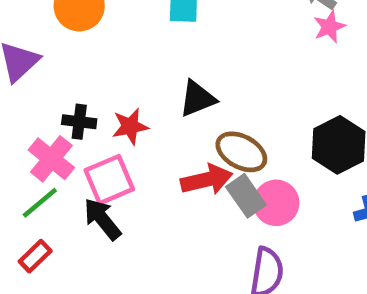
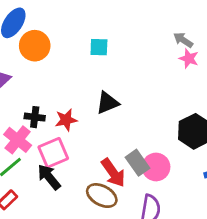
pink star: (329, 27) -> (189, 59), turned -30
brown ellipse: (241, 152) -> (102, 196), moved
red arrow: (207, 180) -> (113, 173), moved, turned 68

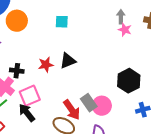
gray arrow: (183, 40) -> (121, 17), turned 56
red star: (66, 120) -> (46, 65), moved

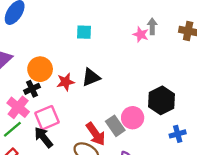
orange circle: (17, 21) -> (40, 69), moved
pink star: (125, 30) -> (141, 34), moved
black cross: (17, 71) -> (32, 89), turned -32
pink circle: (102, 106) -> (133, 118), moved

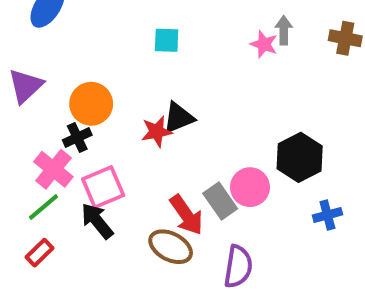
red star: (66, 82) -> (157, 132), moved

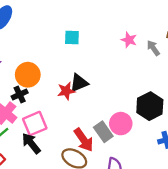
gray arrow: (284, 30) -> (153, 48), moved, turned -35

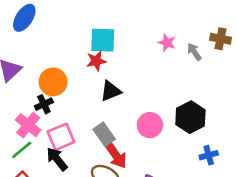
cyan square: (72, 38) -> (103, 40), size x1.5
red star: (66, 91) -> (96, 61), moved
pink circle: (121, 124) -> (150, 125), moved
gray rectangle: (103, 132) -> (104, 134), moved

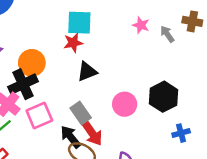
black cross: (44, 104) -> (23, 84), size x1.6
black arrow: (57, 159) -> (71, 137), moved

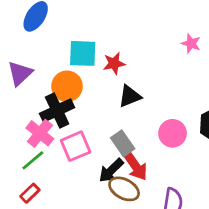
cyan square: (79, 23) -> (83, 53), moved
black arrow: (71, 137) -> (111, 170), turned -95

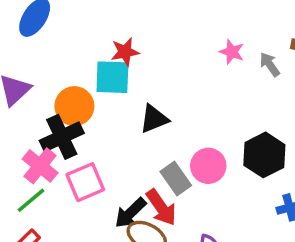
cyan square: (83, 53) -> (112, 77), moved
red star: (114, 63) -> (125, 52), moved
gray rectangle: (123, 143) -> (176, 178), moved

